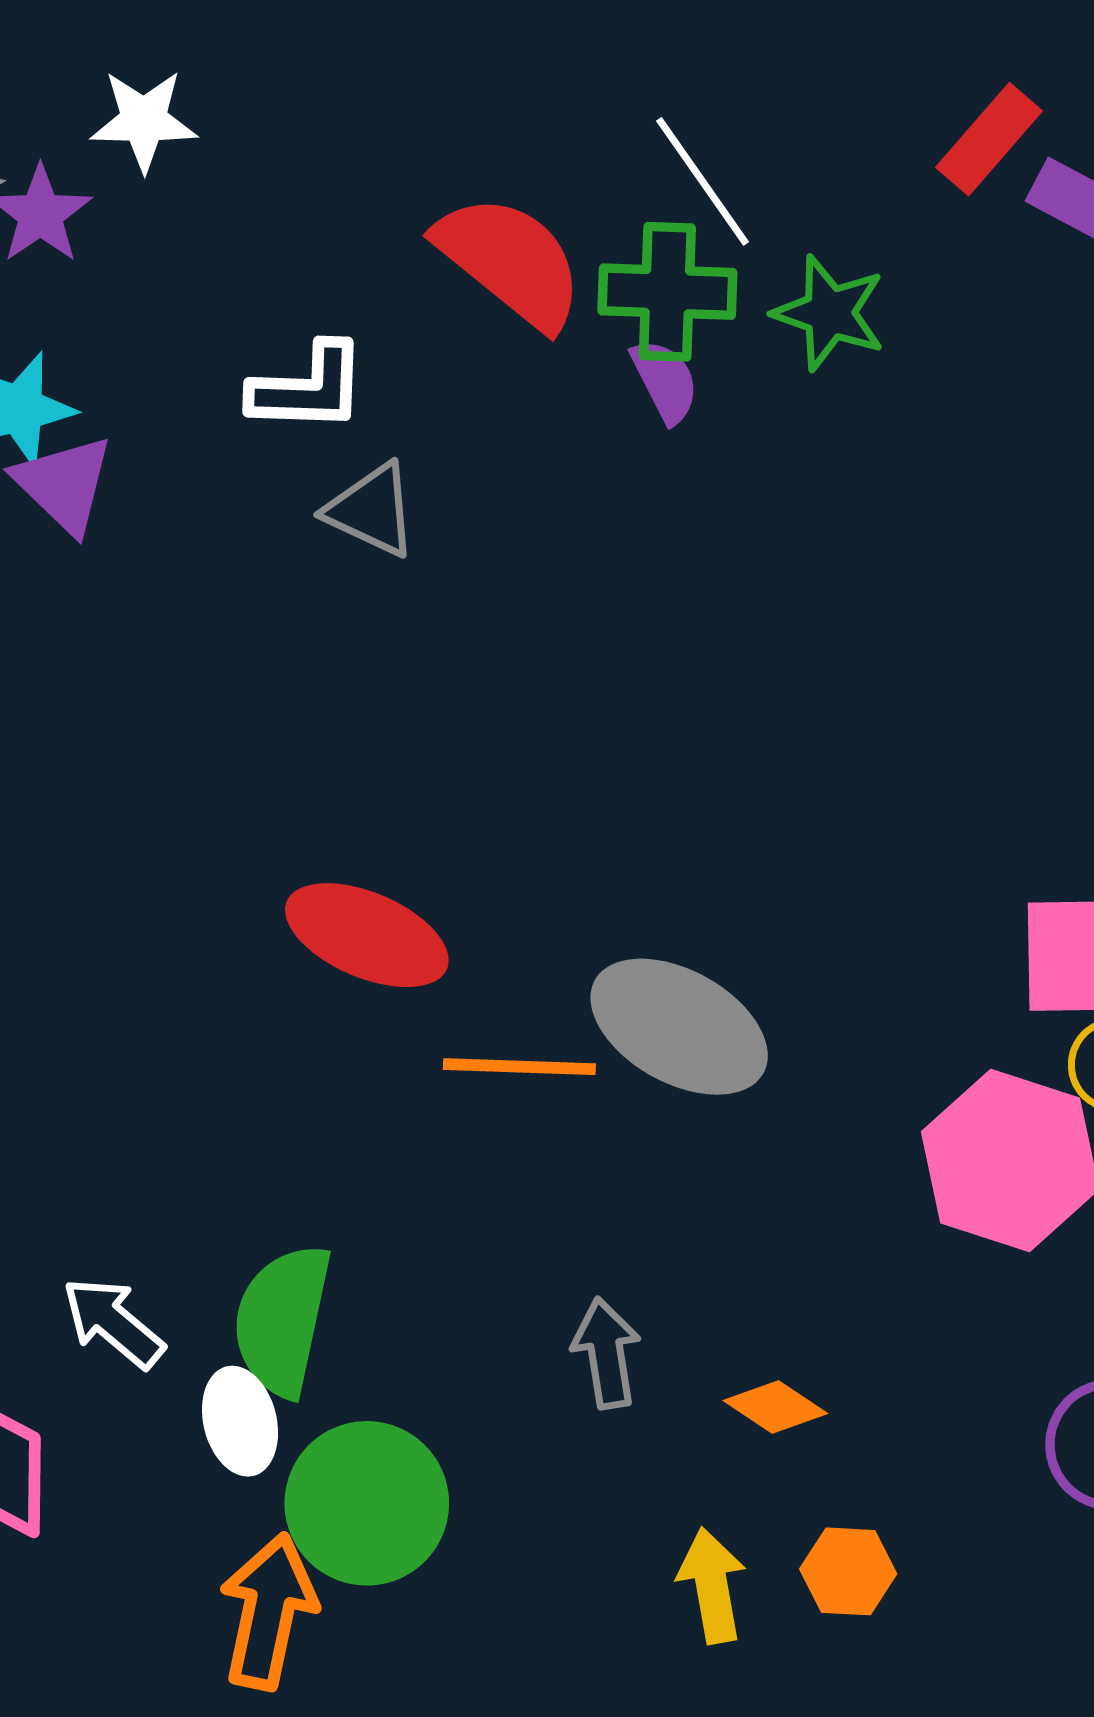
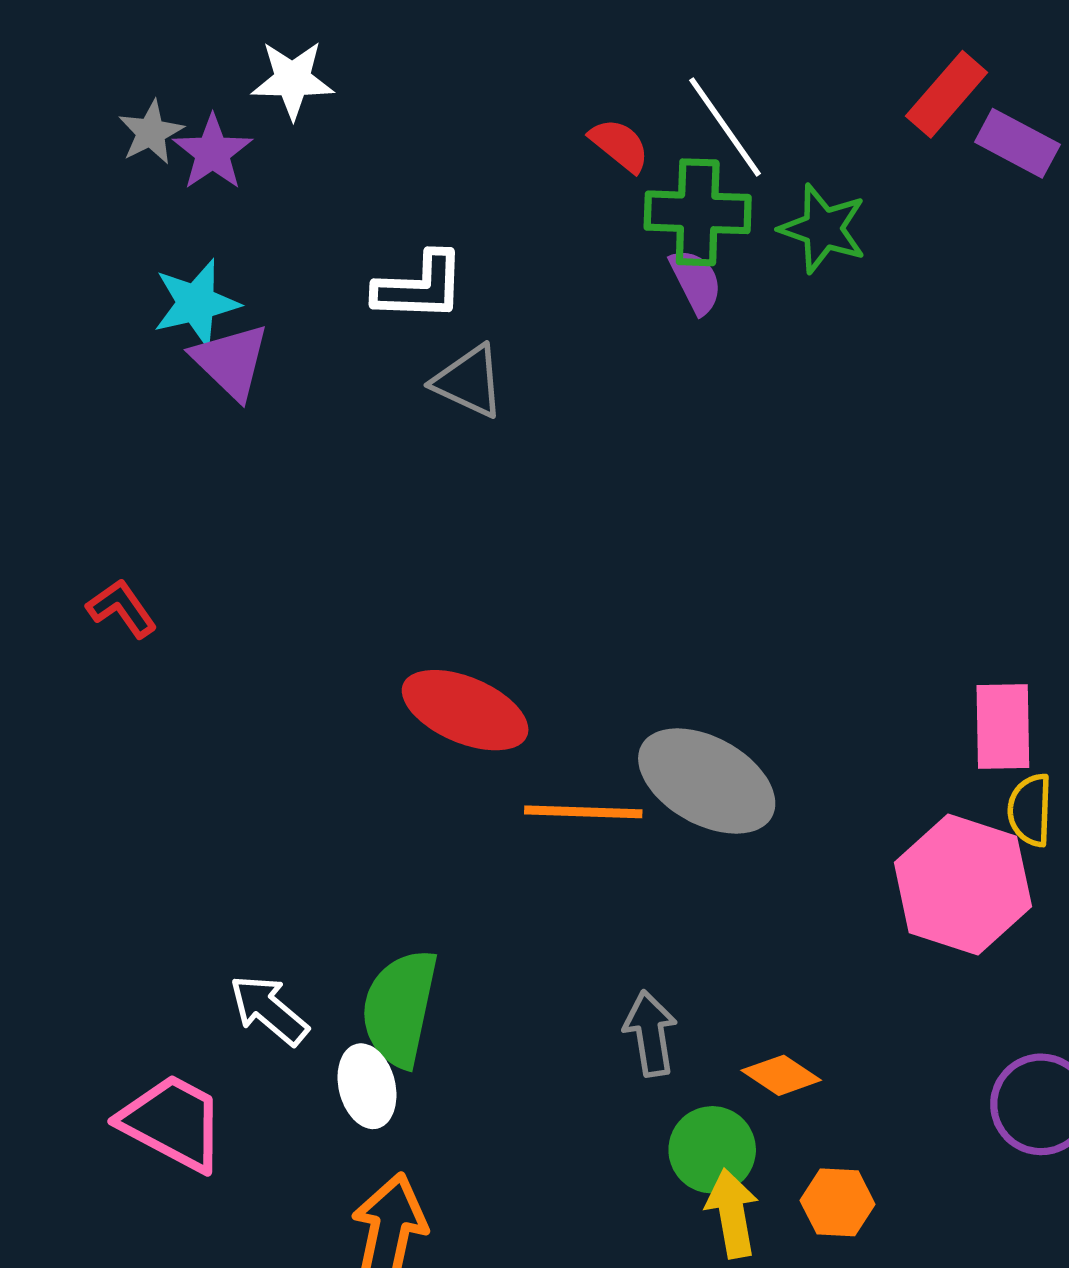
red semicircle: (510, 261) -> (620, 145), moved, size x0.5
green circle: (367, 1503) -> (712, 1150), moved, size x0.7

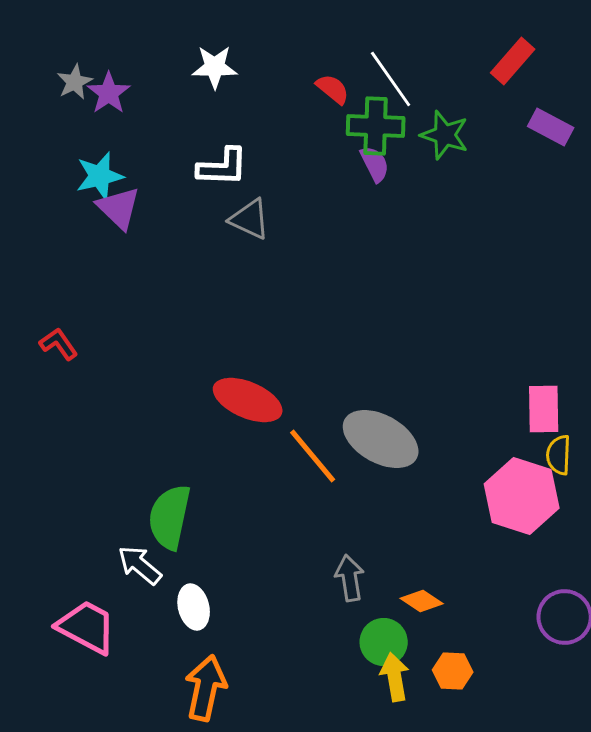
white star: (293, 80) -> (215, 67), moved
purple rectangle: (1017, 143) -> (551, 127), moved
orange line: (583, 812) -> (313, 456), turned 48
green semicircle: (400, 1008) -> (170, 517), moved

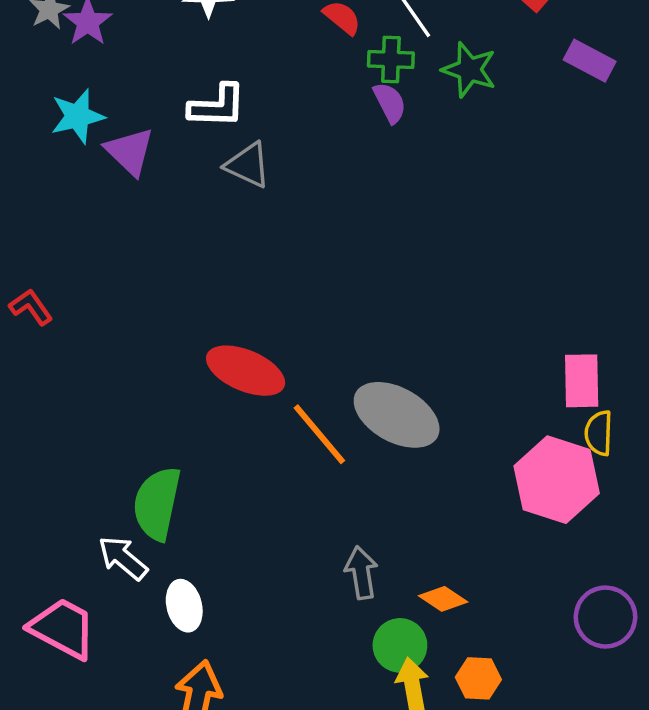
green cross: (376, 126) -> (391, 59), size x0.7
purple triangle: (119, 208) -> (130, 151), moved

